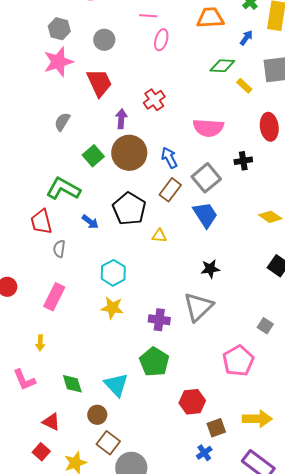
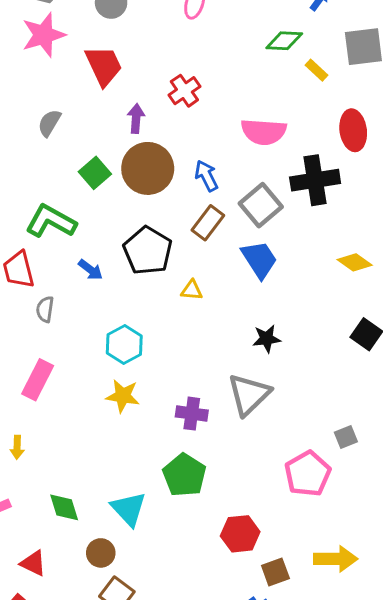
black cross: (243, 161) -> (315, 180), size x1.8
gray square: (265, 326) -> (346, 437), moved, turned 35

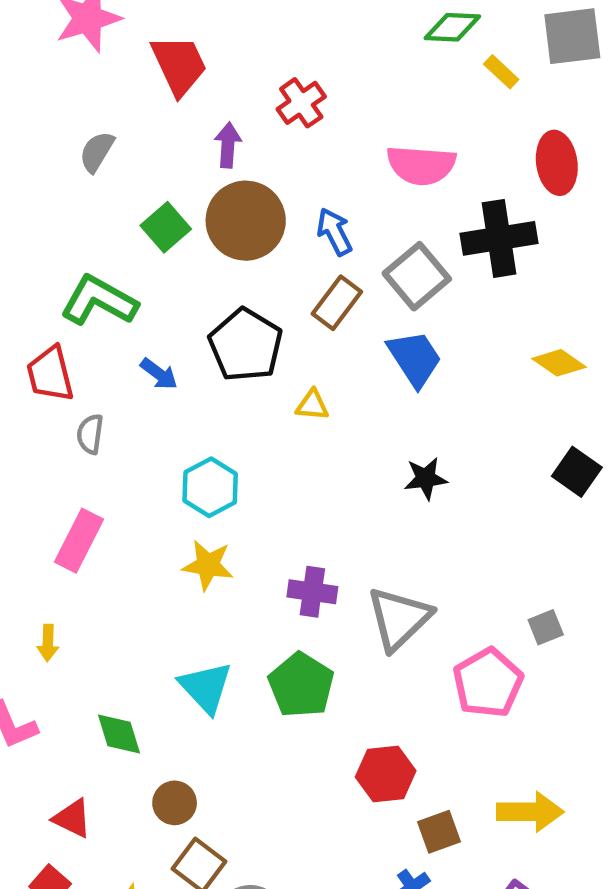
gray triangle: (249, 394) -> (399, 618), moved
cyan triangle: (129, 509) -> (206, 687), moved

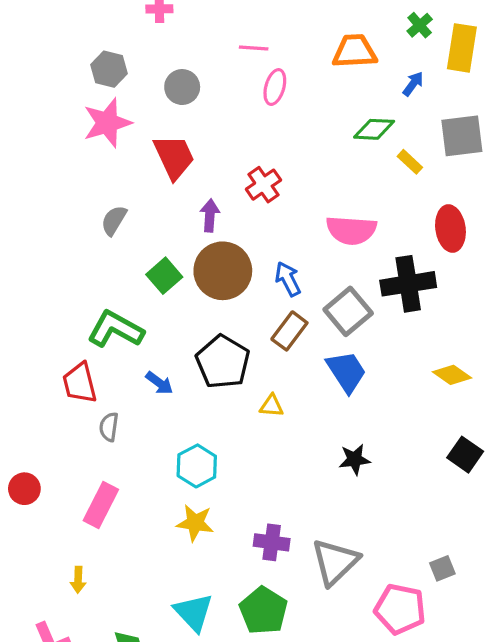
pink pentagon: (488, 683) -> (400, 609), turned -30

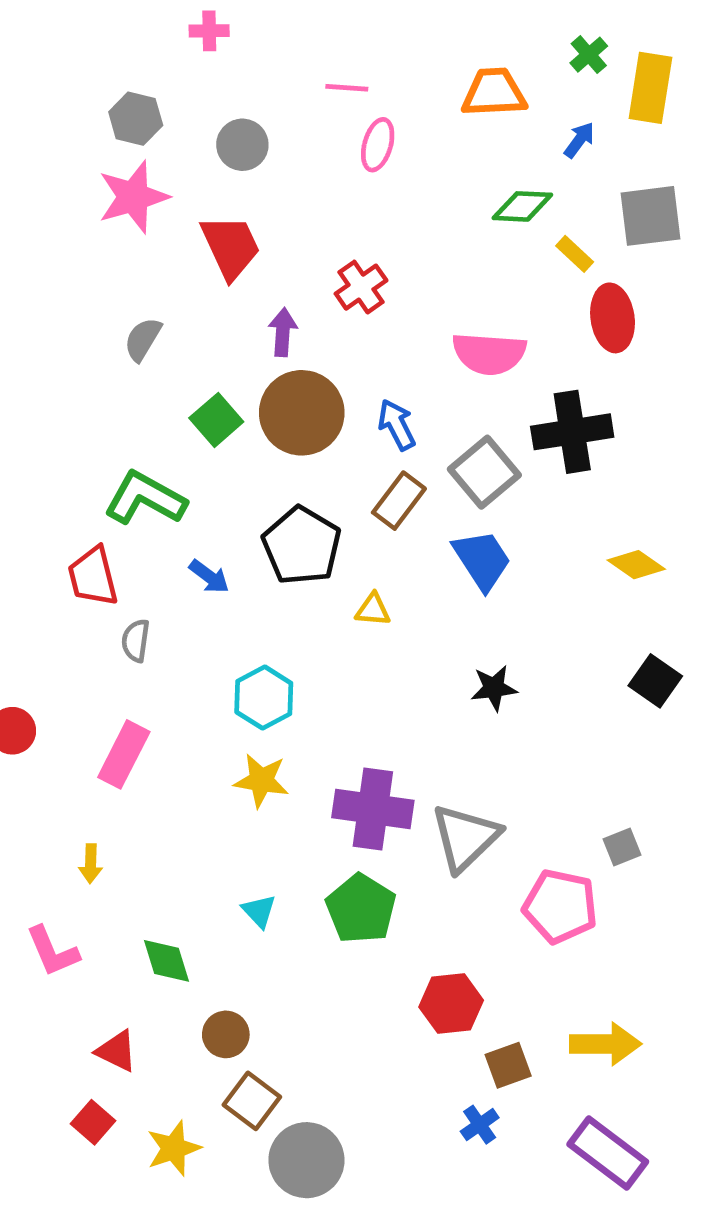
red ellipse: (450, 228) -> (613, 318), moved
purple cross: (272, 542) -> (373, 809), size x1.5
cyan triangle: (194, 612) -> (259, 911), size x0.6

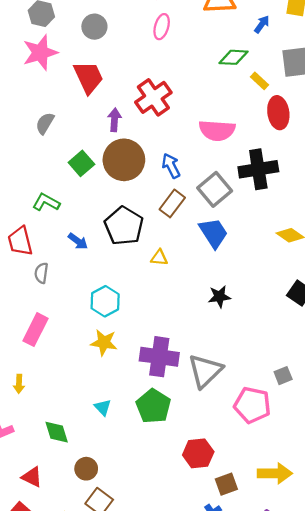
red cross: (361, 287) -> (153, 97), size x1.4
green L-shape: (145, 498) -> (46, 202), size x0.7

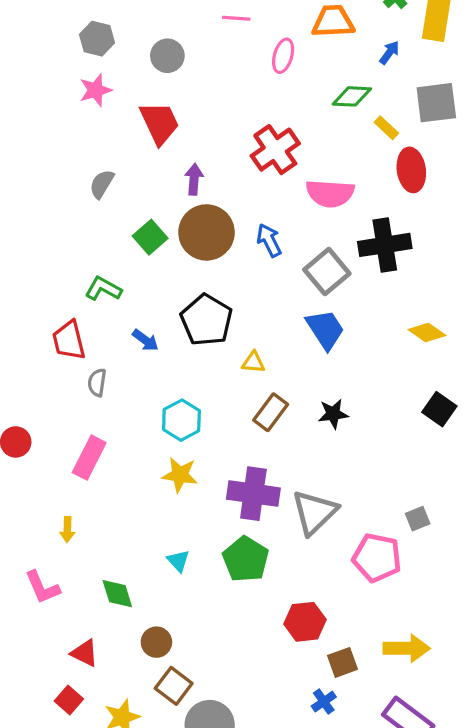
pink ellipse: (162, 27) -> (283, 56), moved
pink star: (40, 53) -> (95, 90), size x0.7
red cross: (153, 97) -> (275, 150), moved
brown rectangle: (172, 203) -> (271, 412), moved

